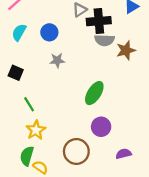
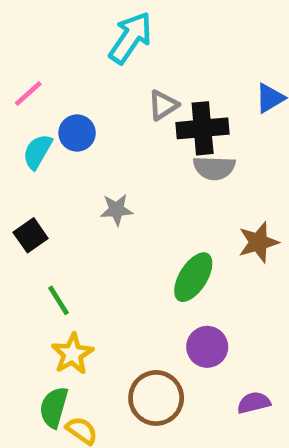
blue circle: (49, 32) -> (77, 133), moved
brown star: (126, 50) -> (258, 242), moved
black square: (16, 73) -> (31, 235), turned 32

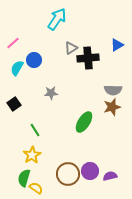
gray semicircle: (214, 168) -> (113, 90), moved
green line: (58, 300) -> (35, 130), moved
purple circle: (207, 347) -> (90, 171), moved

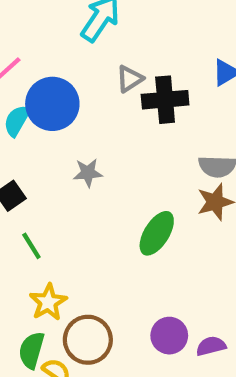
blue circle: (34, 60) -> (52, 104), size x1.6
green line: (35, 130) -> (31, 246), moved
brown circle: (68, 174) -> (88, 340), moved

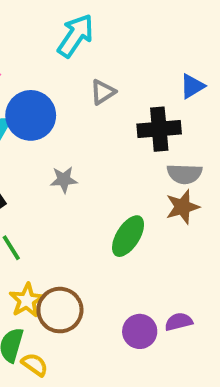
black cross: (165, 100) -> (159, 129), moved
brown circle: (88, 340) -> (60, 310), moved
purple semicircle: (211, 346) -> (179, 322), moved

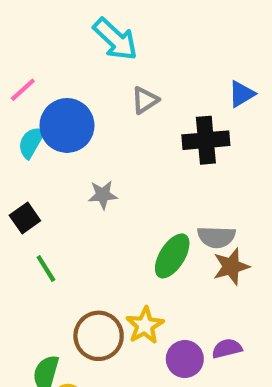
cyan arrow: (75, 36) -> (115, 39), turned 99
gray semicircle: (184, 174) -> (216, 237), moved
brown star: (183, 207) -> (231, 266), moved
yellow star: (27, 300) -> (145, 325), moved

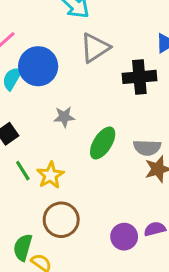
gray triangle: (145, 100) -> (95, 48), size x1.5
green ellipse: (172, 256) -> (103, 143), moved
yellow star: (145, 325) -> (50, 175), moved

